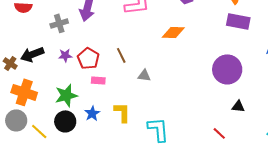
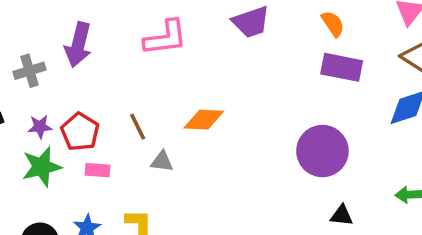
orange diamond: (173, 32) -> (204, 120), moved
gray triangle: (144, 75) -> (162, 161), moved
green star: (66, 95) -> (42, 167), moved

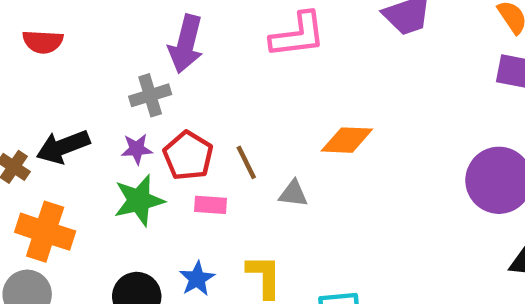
gray cross: (29, 71) -> (150, 95), moved
brown line: (138, 127) -> (246, 162), moved

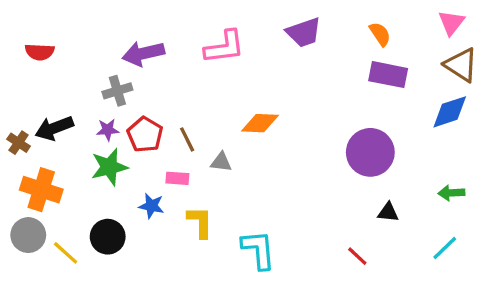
purple arrow: (186, 44) -> (143, 53), turned 63
pink rectangle: (210, 205) -> (177, 178), moved
blue star: (197, 279) -> (151, 206), moved, turned -30

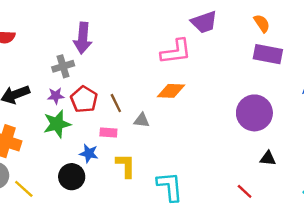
pink L-shape: (224, 47) -> (176, 52), moved
purple arrow: (143, 53) -> (83, 38), turned -72
black circle: (108, 237) -> (72, 177), moved

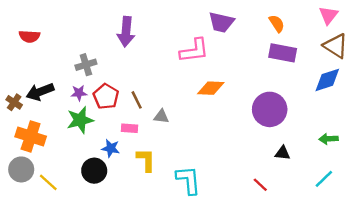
purple trapezoid: (204, 22) -> (221, 22), turned 32
purple arrow: (83, 38) -> (126, 32), moved
orange diamond: (171, 91) -> (211, 88), moved

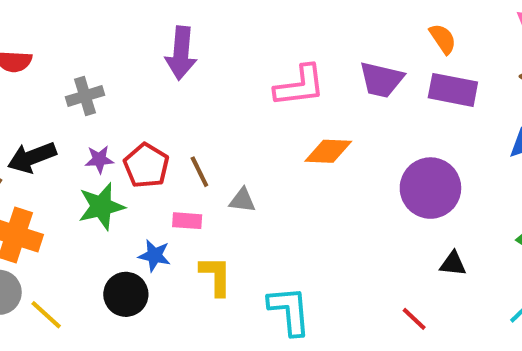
purple trapezoid: (221, 22) -> (381, 80), moved
gray cross: (86, 65) -> (85, 96), moved

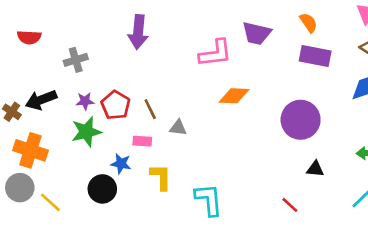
purple trapezoid: (381, 80) -> (257, 33), moved

